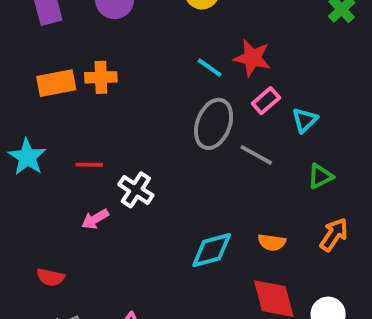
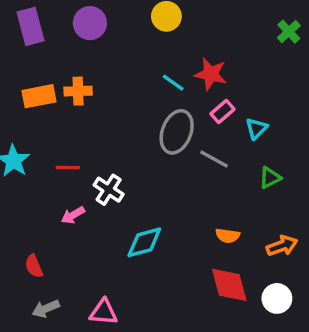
orange arrow: (334, 235) -> (282, 246), moved, turned 36
cyan diamond: (212, 250) -> (144, 242), moved
red semicircle: (50, 277) -> (34, 266), turned 55

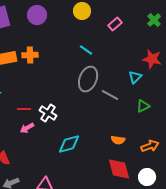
red star: (211, 74) -> (152, 59), moved
pink rectangle: (223, 111) -> (115, 24), moved
red line: (68, 168) -> (24, 109), moved

